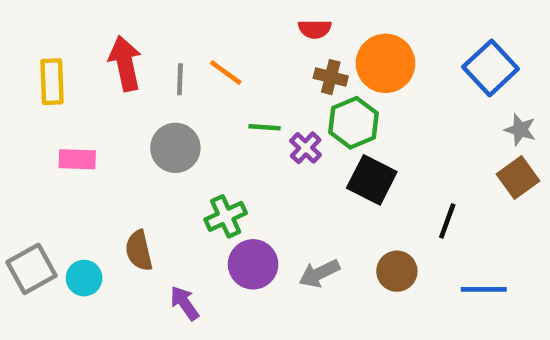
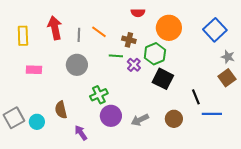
brown cross: (331, 77) -> (129, 40), moved
black line: (447, 221) -> (196, 97), turned -42
blue line: (484, 289) -> (212, 114), moved

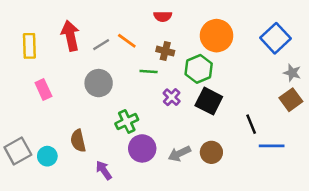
red semicircle: (138, 13) -> (163, 16), moved
gray line: (79, 35) -> (101, 45), turned 56
purple cross: (134, 65) -> (172, 97), moved
pink rectangle: (34, 70) -> (43, 89), turned 63
brown circle: (174, 119) -> (211, 152), moved

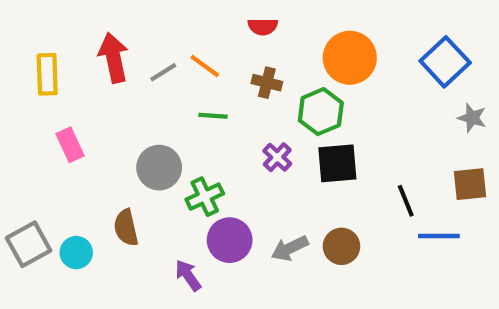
green line: (149, 72) -> (213, 116), moved
gray circle: (99, 83) -> (159, 168), moved
brown square: (291, 100) -> (470, 184), moved, turned 30
black square: (209, 101) -> (337, 163), turned -32
purple arrow: (104, 170) -> (188, 275), moved

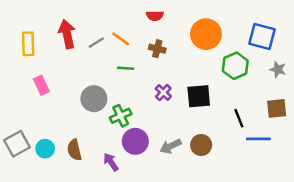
blue square: (445, 62) -> (262, 37), turned -32
green hexagon: (321, 112) -> (235, 66), moved
brown semicircle: (126, 228) -> (74, 150), moved

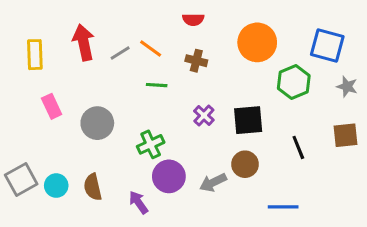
gray circle: (94, 99) -> (97, 123), moved
blue line: (258, 139) -> (283, 207), moved
brown circle: (201, 145) -> (245, 164), moved

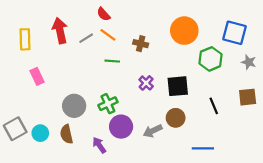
red semicircle: (193, 20) -> (104, 14), moved, turned 48
gray circle: (97, 123) -> (74, 106), moved

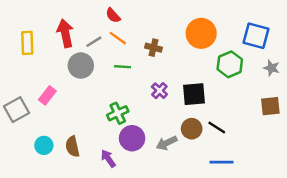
pink rectangle: (37, 76) -> (47, 95), moved, turned 63
gray circle: (74, 106) -> (81, 66), moved
black line: (214, 106) -> (217, 127), moved, turned -35
gray square: (15, 129) -> (16, 110), moved

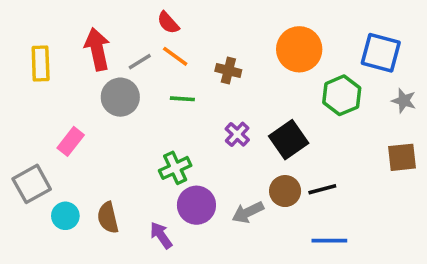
black square: (194, 94) -> (289, 140), turned -30
gray square: (16, 110) -> (32, 184), moved
black line: (217, 127) -> (322, 189), turned -48

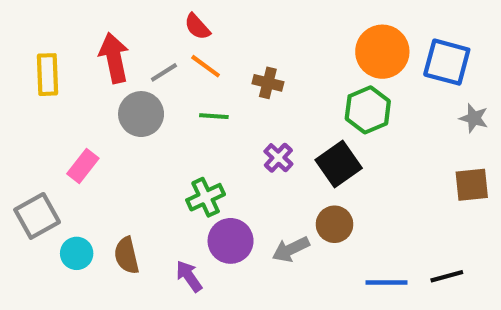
orange circle: (299, 49) -> (382, 52), moved
green hexagon: (342, 95) -> (368, 110), moved
black line: (322, 189) -> (447, 276), moved

